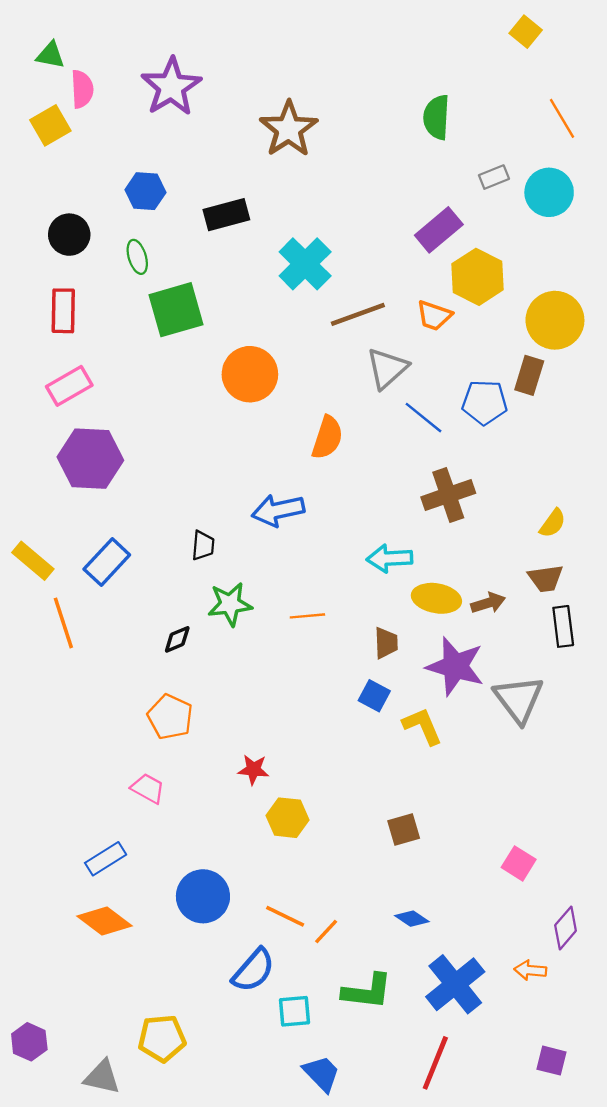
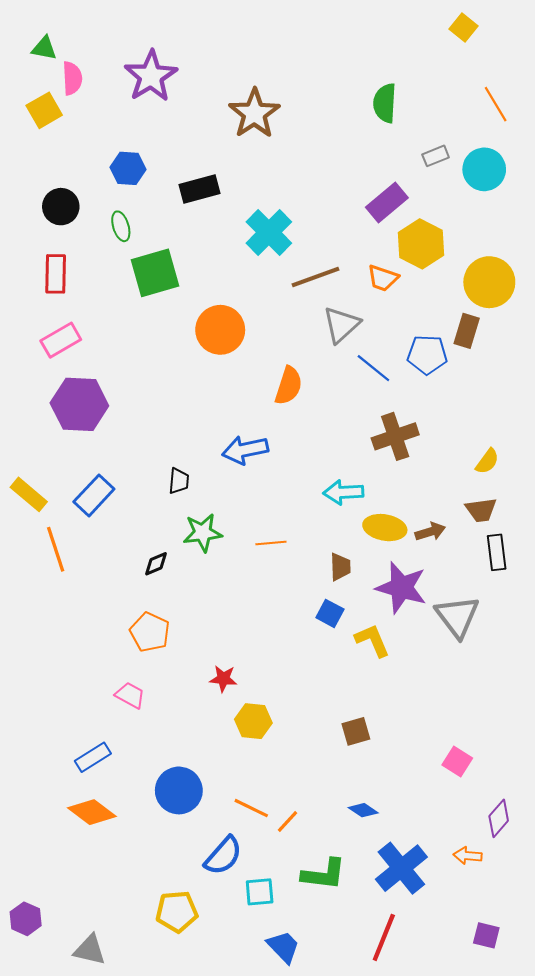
yellow pentagon: (162, 1038) -> (177, 912), moved

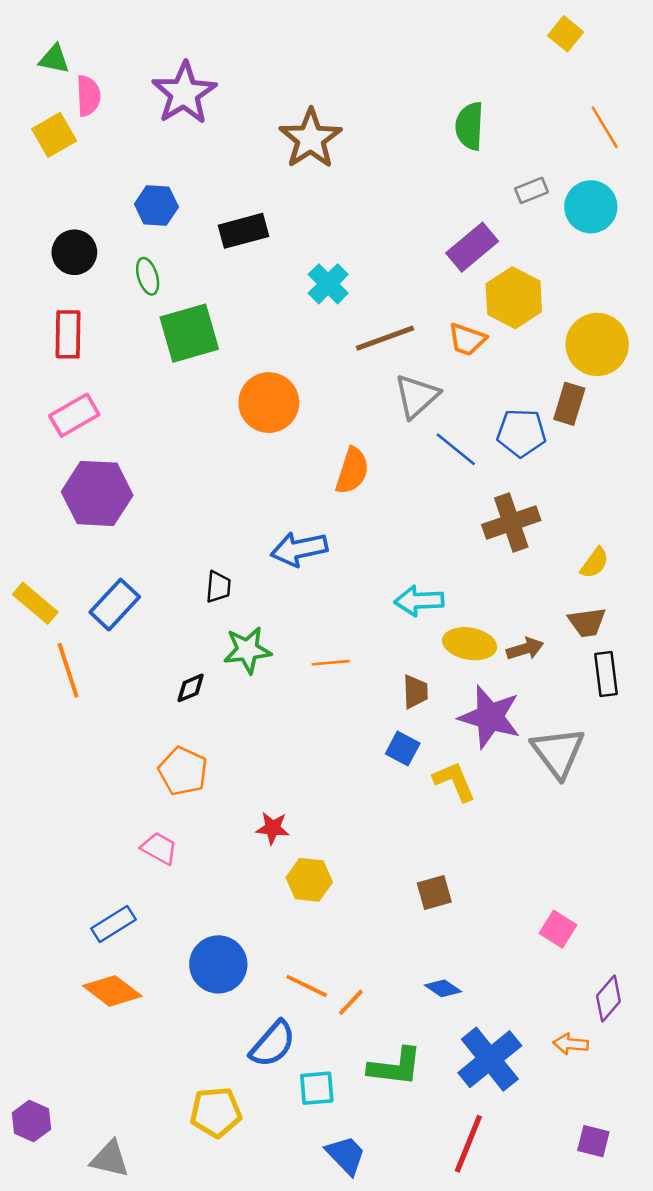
cyan cross: (269, 232) -> (328, 284), size x0.7
brown cross: (395, 436) -> (511, 522), moved

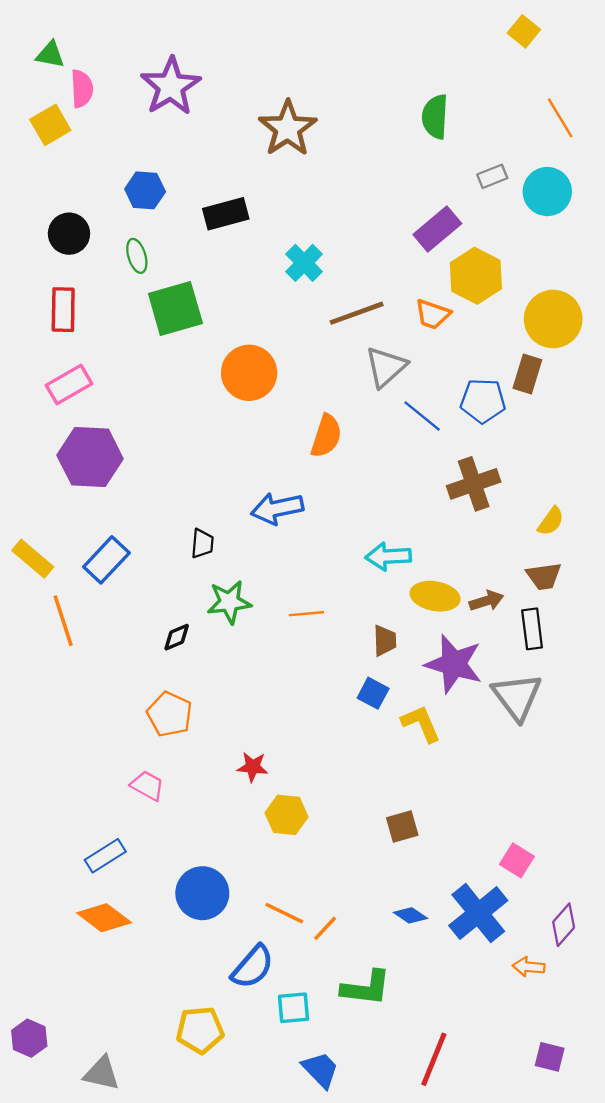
black rectangle: (606, 674) -> (532, 629), moved
blue cross: (490, 1059) -> (478, 913), moved

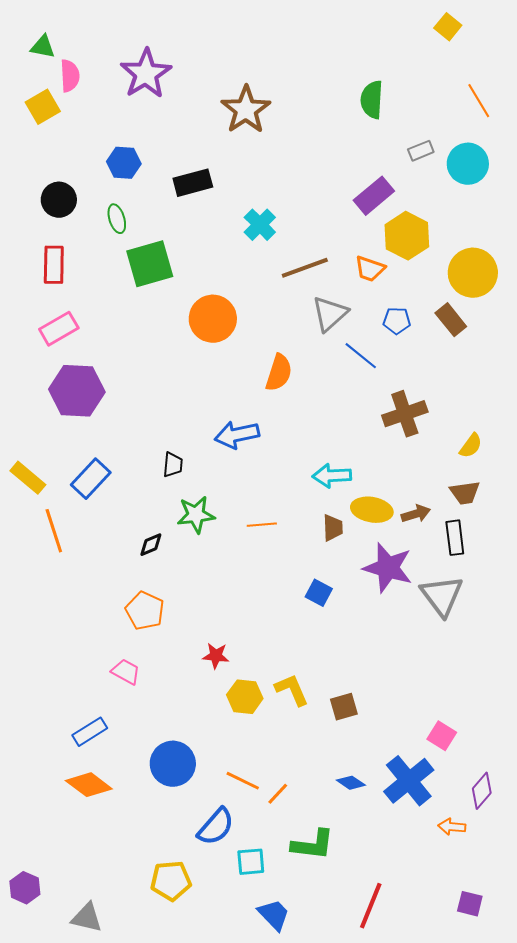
brown rectangle: (527, 374) -> (451, 320), turned -56
blue pentagon: (483, 401) -> (397, 321), moved, size x0.7
brown trapezoid: (385, 641) -> (333, 528), moved
yellow L-shape: (421, 724) -> (292, 690), moved

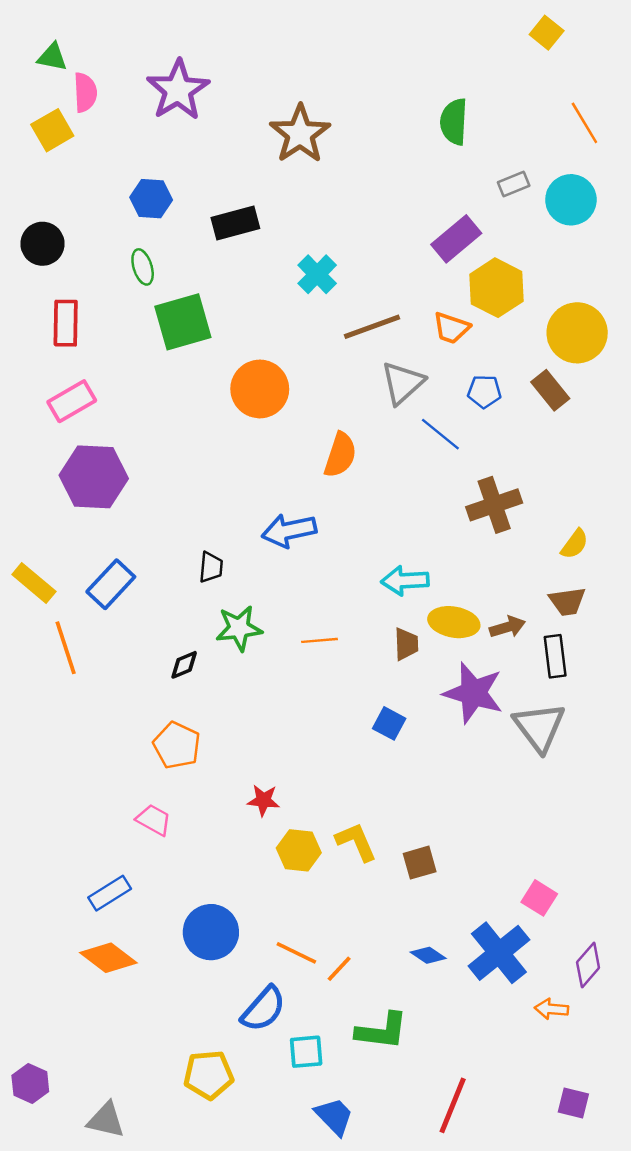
black circle: (59, 200) -> (42, 244), moved

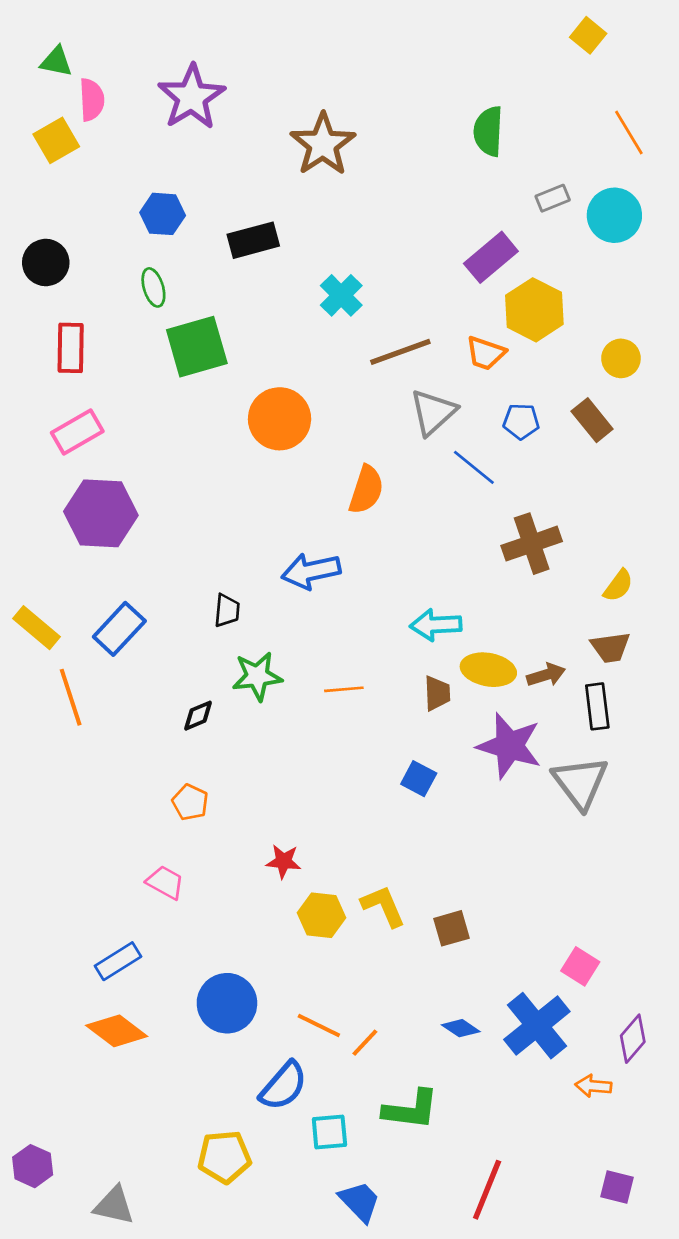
yellow circle: (577, 333) -> (621, 358), size x0.6
orange pentagon: (177, 745) -> (190, 802), size x0.7

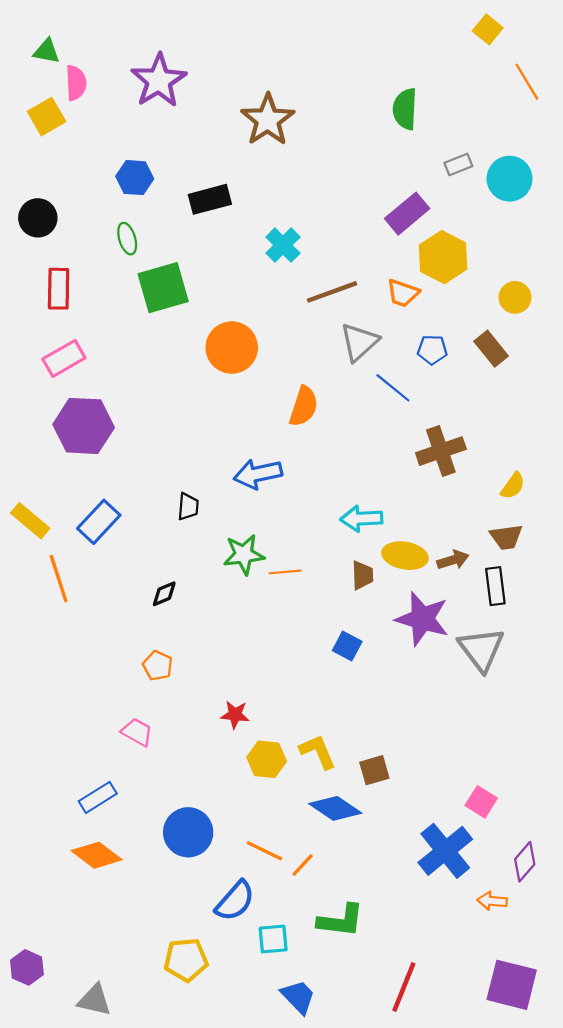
orange line: (629, 133) -> (527, 82), moved
green star: (257, 676) -> (244, 555), moved
blue diamond: (461, 1028) -> (335, 808), moved, size x1.6
purple square: (617, 1187) -> (512, 985), size x1.8

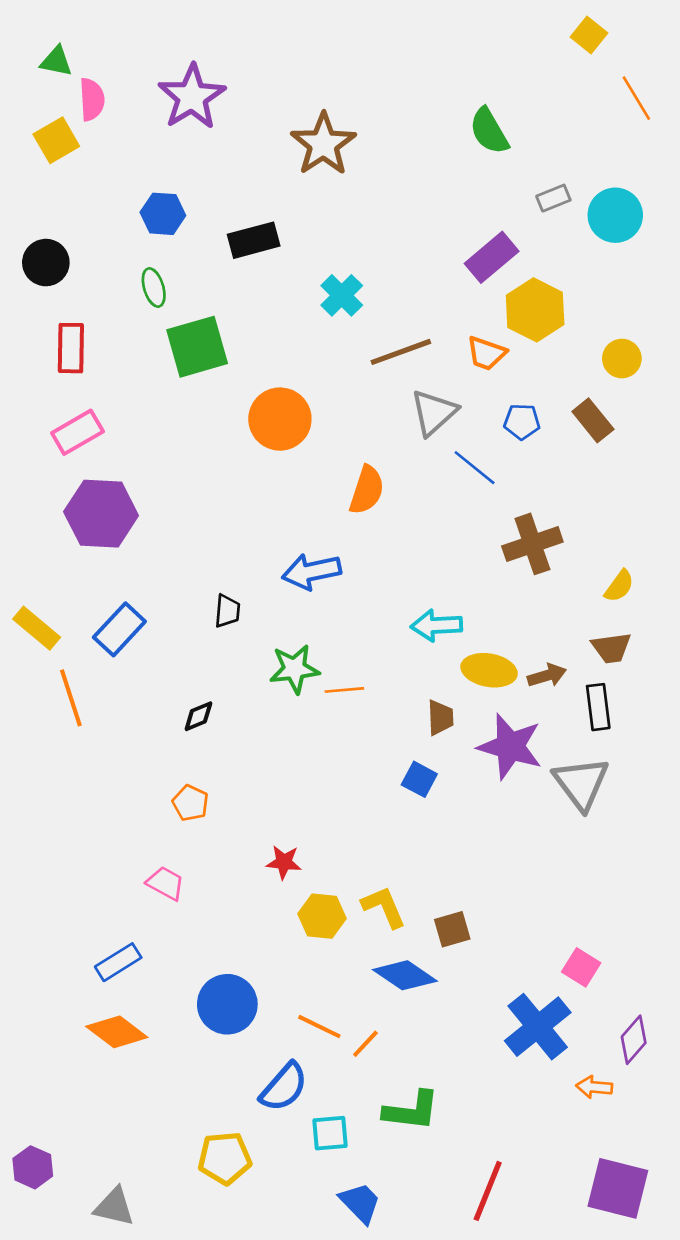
green semicircle: (405, 109) -> (489, 131), turned -33
brown trapezoid: (362, 575) -> (440, 718), moved

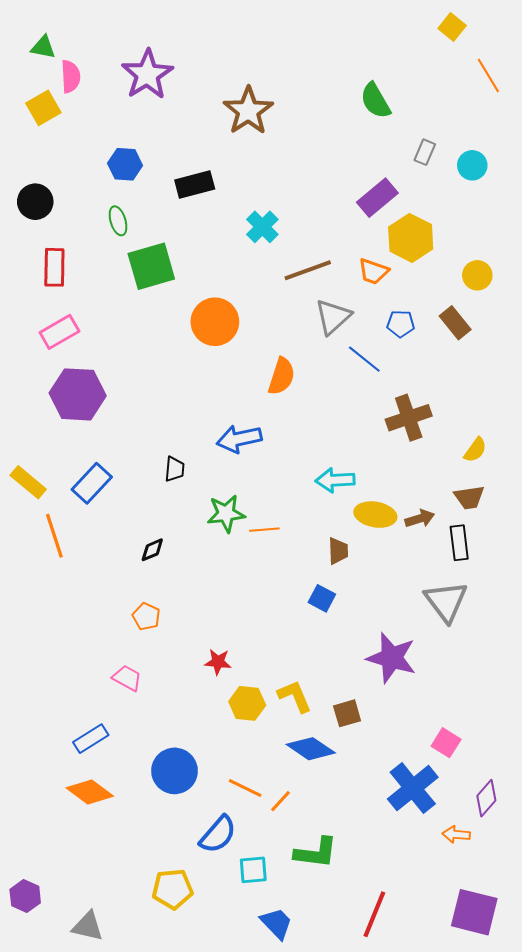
gray rectangle: (553, 198) -> (425, 152), turned -45
cyan circle: (615, 215) -> (472, 165), size x0.7
purple star: (510, 746) -> (392, 658), moved

